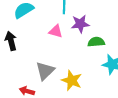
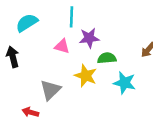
yellow star: (72, 80) -> (86, 76), moved

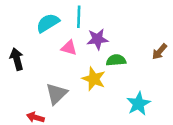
cyan semicircle: (27, 23) -> (48, 23), moved
cyan star: (124, 83) -> (138, 104), moved, turned 30

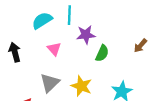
pink triangle: (69, 48) -> (54, 49), moved, turned 32
green semicircle: (116, 60) -> (102, 53), turned 119
yellow star: (94, 79) -> (81, 86), moved

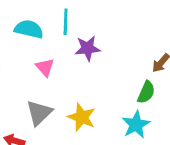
cyan semicircle: (42, 21) -> (29, 29), turned 45
green semicircle: (102, 53) -> (146, 92), moved

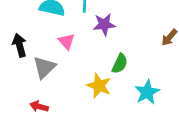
green semicircle: (146, 92) -> (120, 64), moved
gray triangle: (39, 113) -> (44, 67), moved

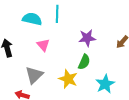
purple star: (104, 24) -> (87, 38), moved
gray triangle: (44, 67) -> (34, 75), moved

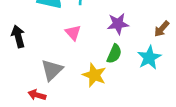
pink triangle: (43, 45) -> (73, 33), moved
cyan star: (105, 84) -> (149, 58), moved

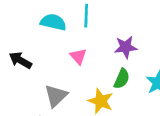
black arrow: (18, 36) -> (20, 60), turned -45

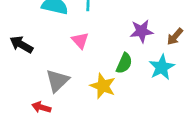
purple star: (126, 47) -> (142, 31), moved

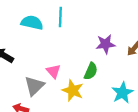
pink triangle: (80, 41) -> (54, 71), moved
cyan star: (162, 67) -> (122, 93), moved

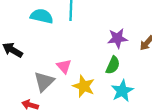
green semicircle: (91, 71) -> (113, 65), moved
cyan star: (122, 93) -> (122, 91), moved

